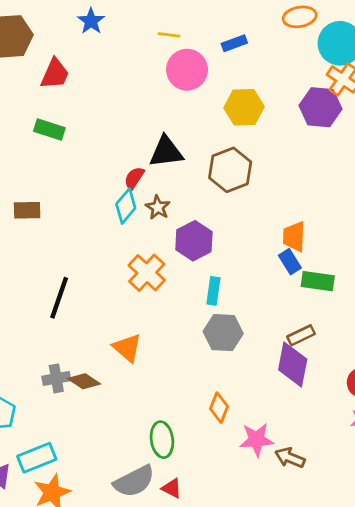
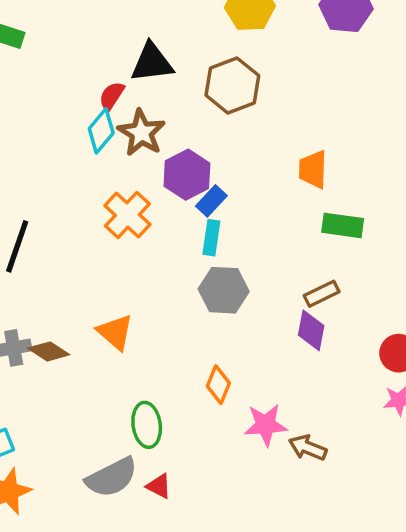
brown star: (158, 207) -> (141, 133), size x1.5
blue rectangle: (290, 262) -> (211, 201), moved, turned 75
orange triangle: (127, 348) -> (115, 332), moved
purple diamond: (293, 365) -> (311, 330), size x0.7

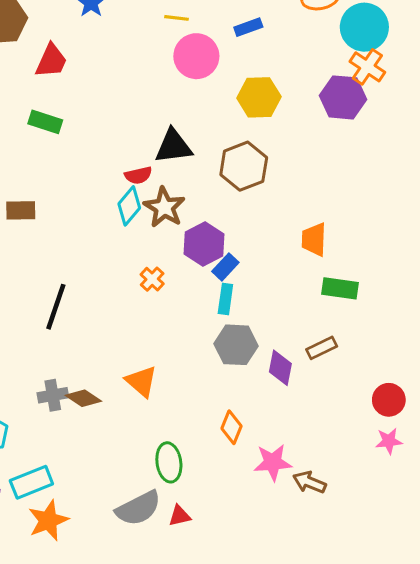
red semicircle: (112, 96) -> (138, 175), turned -136
orange cross: (127, 215) -> (152, 279), size x0.6
purple diamond: (311, 330) -> (280, 368), moved
red triangle: (159, 486) -> (180, 516), turned -40

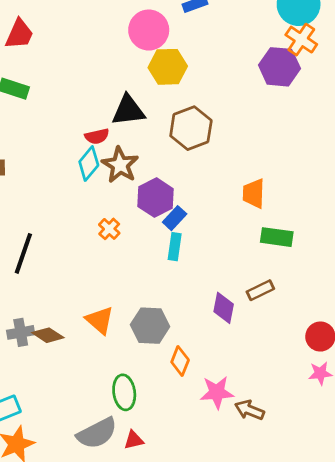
yellow hexagon: (259, 97) -> (168, 67), moved
gray hexagon: (236, 345) -> (150, 326), moved

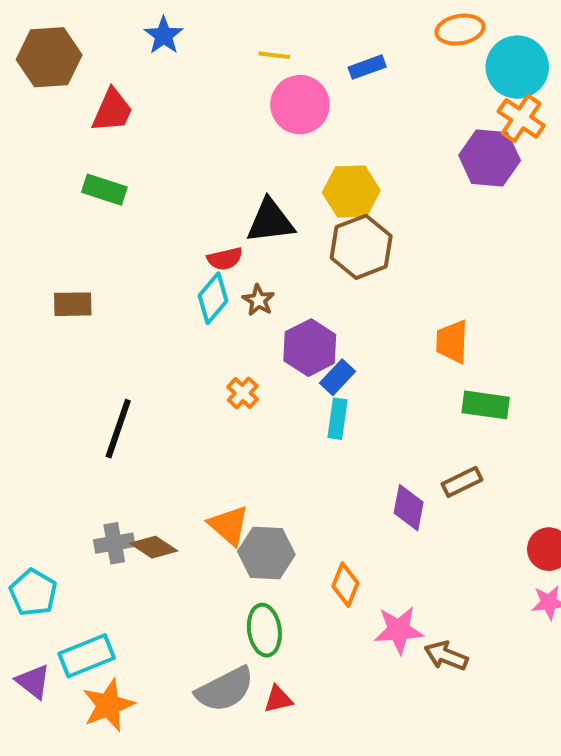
yellow hexagon: (168, 67) -> (351, 192), moved
brown star: (120, 165) -> (258, 300), size x0.6
gray hexagon: (150, 326) -> (266, 553), moved

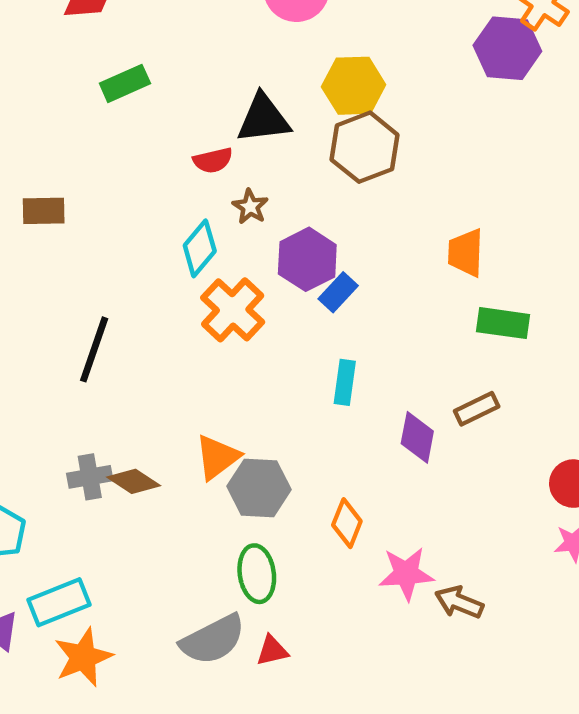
green rectangle: (104, 190) -> (125, 83), moved, turned -42
cyan diamond: (213, 298) -> (200, 248), moved
orange cross: (243, 393) -> (233, 310), size x1.8
cyan rectangle: (337, 419) -> (345, 382), moved
orange triangle: (229, 525) -> (217, 457), turned 42

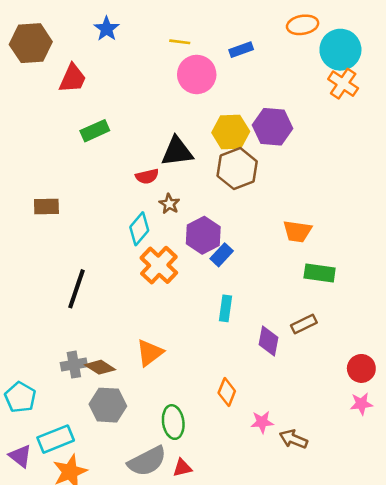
purple hexagon: (507, 48) -> (272, 127), moved
orange trapezoid: (466, 253) -> (297, 231), turned -84
gray hexagon: (259, 488) -> (108, 405), moved
pink star: (406, 574) -> (262, 422), size x0.7

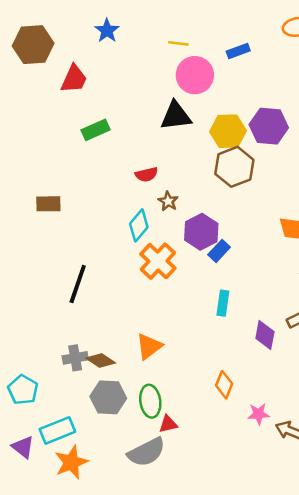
black triangle: (177, 152) -> (176, 116), moved
green ellipse: (173, 422) -> (150, 401), moved
red triangle: (182, 468) -> (168, 424), moved

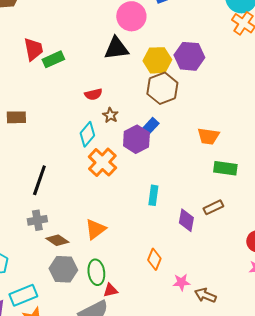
red trapezoid: (74, 79) -> (33, 49), moved, turned -35
blue rectangle: (219, 251) -> (150, 126), moved
gray cross: (75, 358) -> (37, 220), moved

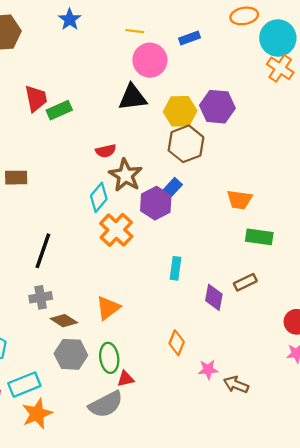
brown star: (110, 115) -> (126, 175), size x1.8

